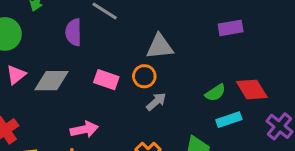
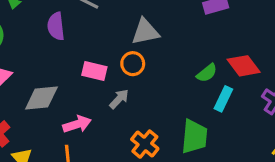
gray diamond: (51, 81) -> (41, 98), moved
gray arrow: (156, 102) -> (119, 99), moved
cyan rectangle: (229, 120) -> (223, 99), turned -40

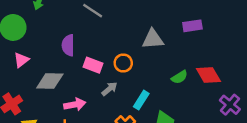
purple semicircle: (56, 26) -> (68, 45), moved
gray triangle: (145, 32) -> (153, 39), moved
cyan rectangle: (223, 99) -> (141, 100), moved

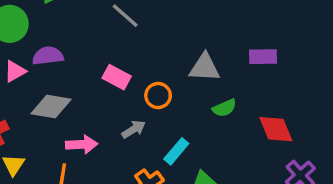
purple semicircle: (68, 45) -> (48, 56), moved, turned 75
pink rectangle: (93, 65) -> (117, 77), moved
green semicircle: (179, 77) -> (224, 108), moved

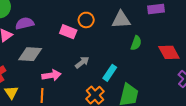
orange circle: (158, 96) -> (86, 20), moved
green semicircle: (224, 108) -> (136, 43), turned -40

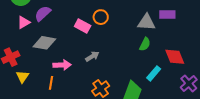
gray triangle: (121, 20) -> (146, 22), moved
purple semicircle: (25, 23) -> (43, 13), turned -36
cyan rectangle: (110, 73) -> (154, 73), moved

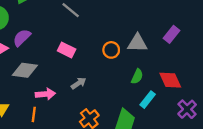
purple rectangle: (167, 15) -> (171, 34), moved, turned -49
orange circle: (101, 17) -> (111, 50), moved
green semicircle: (145, 44) -> (137, 76), moved

